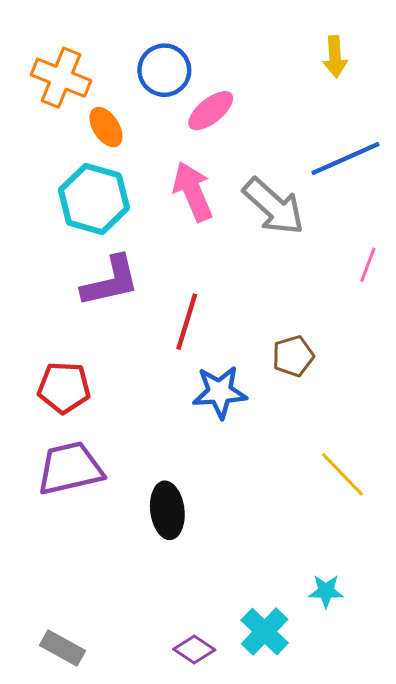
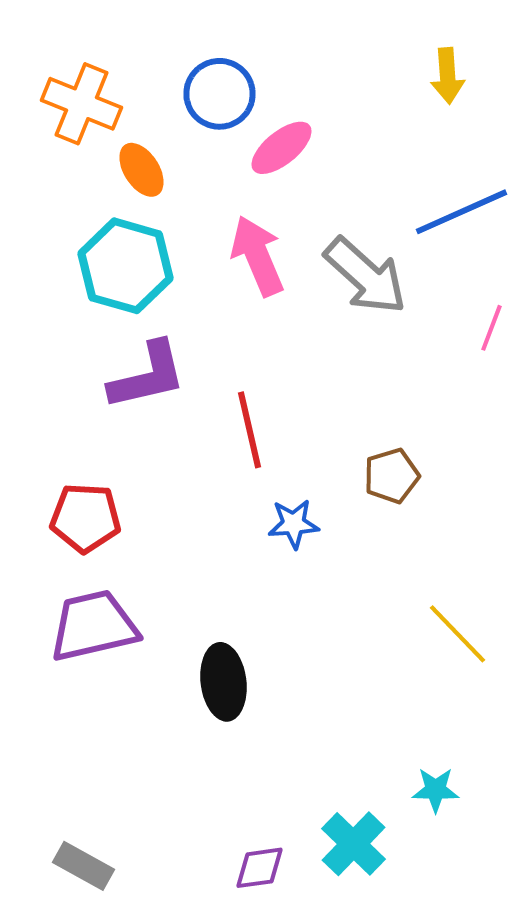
pink line: (368, 265) -> (492, 328), moved
red line: (187, 322) -> (249, 430), turned -30
blue star: (220, 392) -> (294, 524), size x0.7
purple diamond: (194, 649) -> (259, 868), turned -42

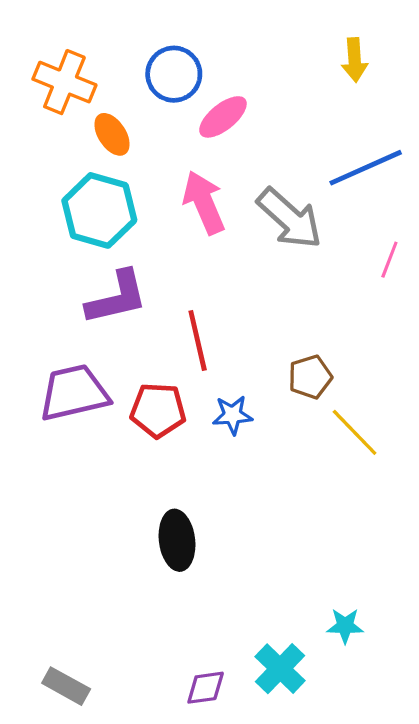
red pentagon: (85, 518) -> (158, 410), moved
purple trapezoid: (93, 626) -> (74, 393), moved
yellow line: (458, 634) -> (355, 432), moved

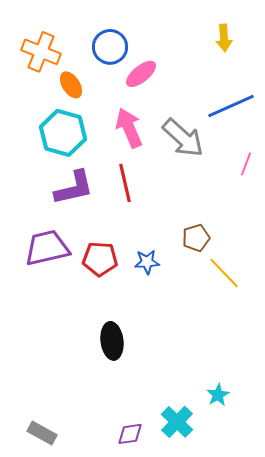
red line: (198, 340) -> (125, 183), moved
cyan star: (345, 626) -> (218, 395), turned -30

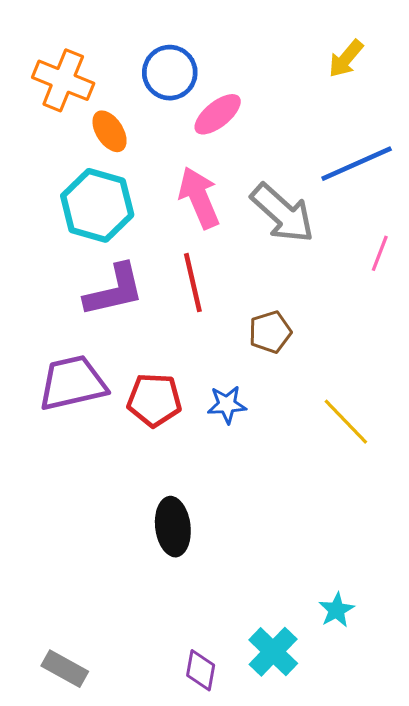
yellow arrow: (224, 38) -> (346, 59), turned 44
brown pentagon: (196, 238) -> (270, 332), moved
purple diamond: (130, 434) -> (201, 670), turned -72

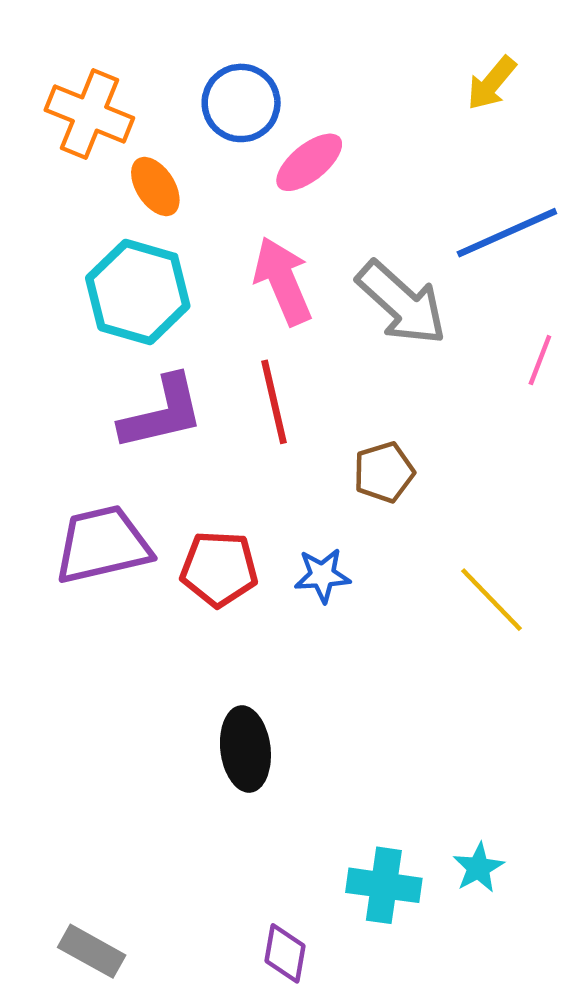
cyan cross: (273, 652) -> (384, 885), moved, turned -36

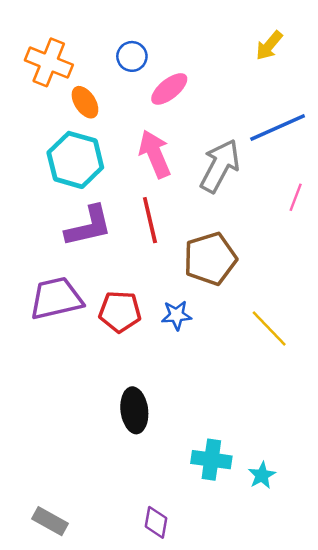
blue circle: (241, 103) -> (132, 56), size x0.7
gray arrow: (401, 303) -> (220, 166), turned -104
brown pentagon: (384, 472) -> (210, 259), size x1.6
cyan cross: (384, 885) -> (211, 460), moved

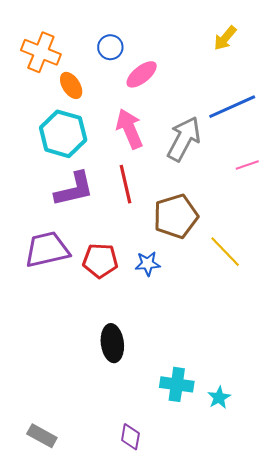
pink line: (296, 197) -> (247, 165), turned 50
yellow line: (269, 328) -> (225, 252), moved

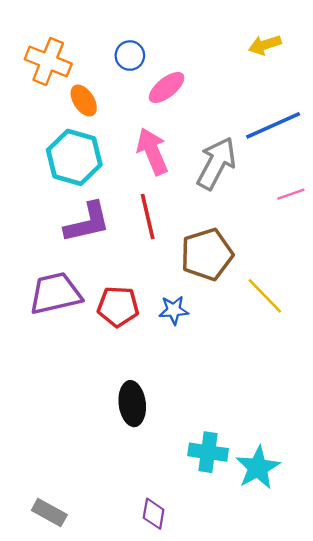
yellow arrow: (225, 38) -> (265, 45), turned 32
cyan star: (219, 398) -> (258, 468), size x1.6

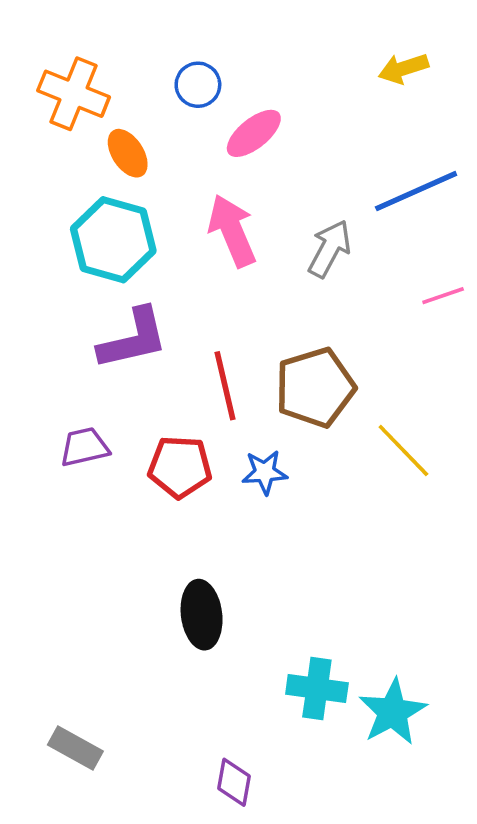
gray arrow: (216, 163) -> (330, 249), size x0.7
red line: (148, 217) -> (225, 386), moved
purple trapezoid: (55, 293) -> (84, 447), size x0.6
gray rectangle: (49, 513) -> (75, 748), moved

